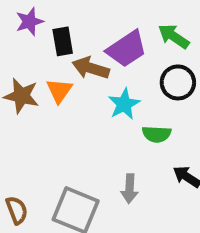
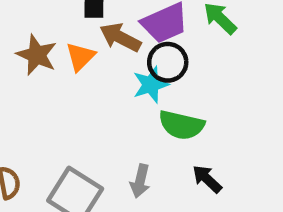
black circle: (178, 82) -> (168, 62), moved
green semicircle: (157, 134) -> (181, 125), size x1.4

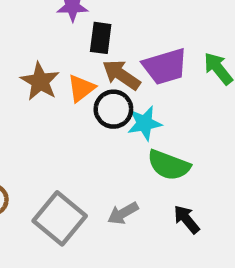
black circle: (168, 62) -> (113, 109), moved
gray arrow: (140, 181) -> (123, 213), turned 40

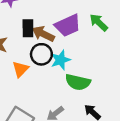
black rectangle: (101, 38) -> (28, 28), moved
orange triangle: (81, 88) -> (21, 69), moved

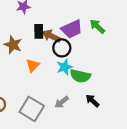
black circle: (41, 54) -> (62, 48), moved
cyan star: (60, 60) -> (65, 67), moved

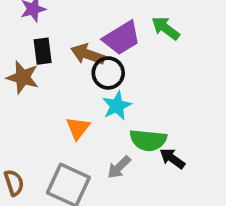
black rectangle: (39, 31) -> (43, 51), moved
orange triangle: (33, 65) -> (78, 128), moved
green semicircle: (80, 76) -> (148, 140), moved

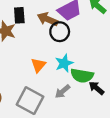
cyan star: (117, 106) -> (64, 63), moved

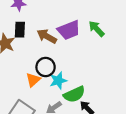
black circle: (60, 32) -> (46, 67), moved
green semicircle: (82, 76) -> (74, 94), turned -40

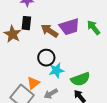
orange triangle: (33, 80) -> (33, 83), moved
green semicircle: (74, 94) -> (80, 79), moved

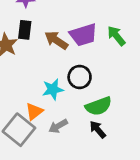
black circle: (46, 58) -> (80, 77), moved
cyan star: (56, 70) -> (53, 89), moved

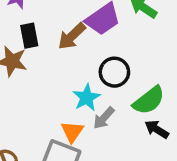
brown arrow: (56, 40) -> (72, 36), turned -60
gray arrow: (58, 126) -> (104, 118), moved

